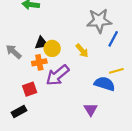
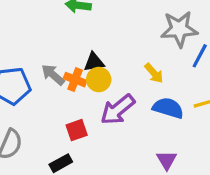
yellow circle: (52, 48) -> (99, 80), moved
orange cross: (39, 62) -> (75, 80), moved, turned 32
blue semicircle: (105, 84) -> (168, 108), moved

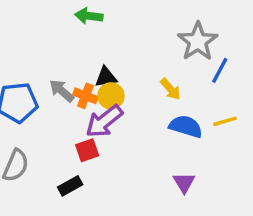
gray star: (179, 29) -> (198, 41), turned -30
purple arrow: (118, 110) -> (104, 121), moved

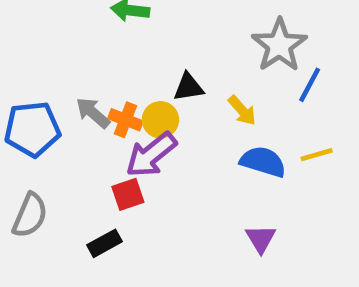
black triangle: (106, 77) -> (188, 87), moved

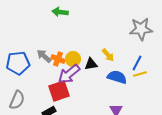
gray star: (279, 45) -> (141, 29), moved, turned 30
blue line: (310, 85) -> (137, 63), moved
black triangle: (188, 87) -> (91, 64), moved
red square: (128, 194) -> (59, 91), size x1.5

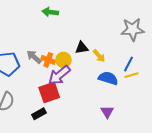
black triangle: (91, 64) -> (82, 48), moved

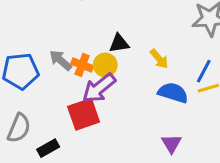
black triangle: (82, 48) -> (119, 43), moved
black rectangle: (39, 114) -> (48, 148), moved

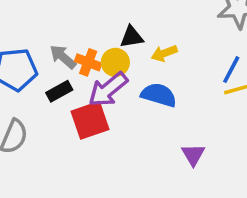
yellow arrow: (159, 59) -> (164, 53), moved, turned 110
blue semicircle: (173, 93) -> (159, 95), moved
black rectangle: (48, 148) -> (59, 91), moved

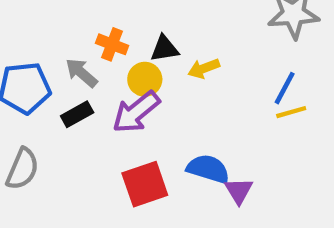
orange cross: (88, 62) -> (112, 44), moved
blue semicircle: (159, 95) -> (208, 169), moved
red square: (90, 120) -> (145, 184), moved

